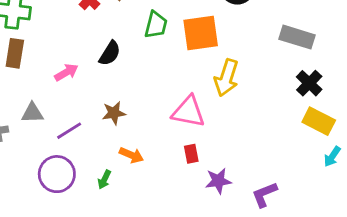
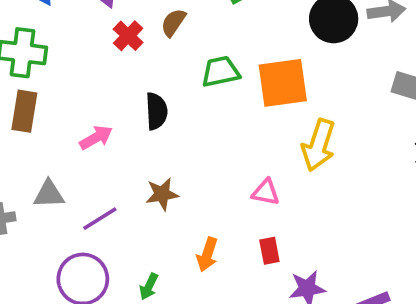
green trapezoid: (156, 25) -> (220, 72), turned -116
black semicircle: (110, 53) -> (156, 111), turned -35
pink triangle: (188, 112) -> (266, 192), size x0.6
orange arrow: (131, 155) -> (207, 254), moved, turned 85

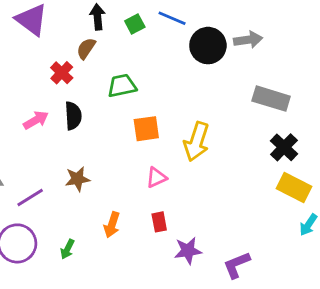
red cross: (128, 36) -> (62, 73), moved
orange square: (283, 83) -> (146, 129), moved, size x0.7
pink arrow: (96, 138) -> (36, 120), moved
pink triangle: (266, 192) -> (156, 177), turned -35

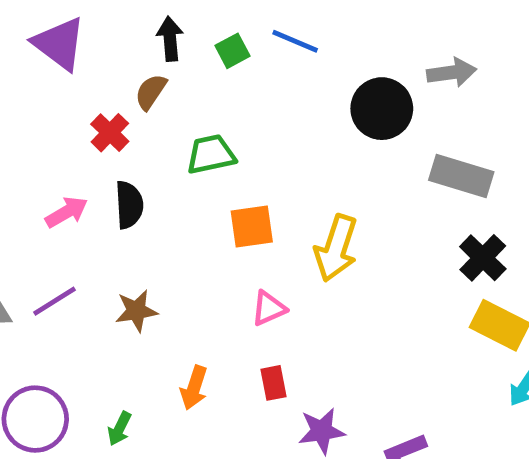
gray arrow: (248, 40) -> (452, 73), moved
black circle: (208, 46) -> (382, 109), moved
purple line: (30, 198) -> (54, 301), moved

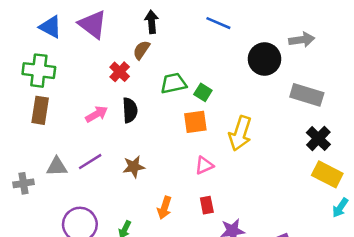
green square: (233, 51) -> (203, 92), moved, turned -30

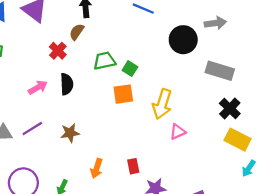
pink triangle: (204, 165) -> (178, 132), moved

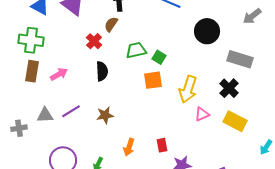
gray arrow: (215, 23) -> (252, 16), moved, turned 150
pink arrow: (38, 87) -> (59, 74), moved
black cross: (230, 108) -> (229, 88), moved
yellow rectangle: (238, 140) -> (235, 121), moved

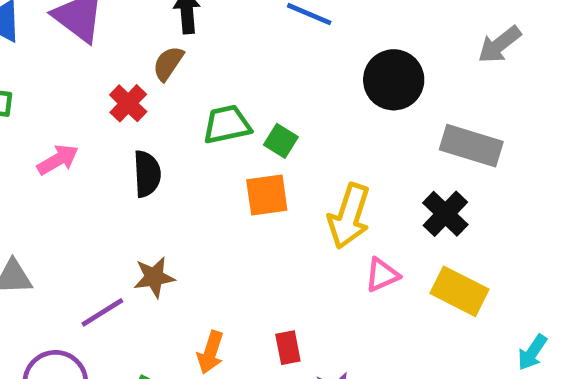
pink arrow: (59, 74) -> (58, 160), moved
purple line: (71, 111) -> (102, 312), moved

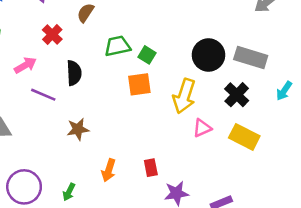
black circle: (394, 80) -> (208, 55), moved
red cross: (128, 103) -> (52, 34), moved
purple line: (102, 312) -> (43, 95), moved, turned 55
cyan arrow: (532, 352) -> (284, 91), moved

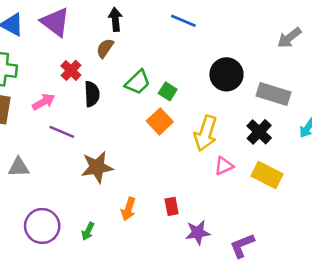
green trapezoid: (118, 46) -> (138, 82), turned 148
black circle: (208, 55) -> (226, 74), moved
black semicircle: (74, 73) -> (92, 94), moved
orange square: (139, 84) -> (160, 121), turned -35
brown star: (78, 129) -> (97, 167), size x1.4

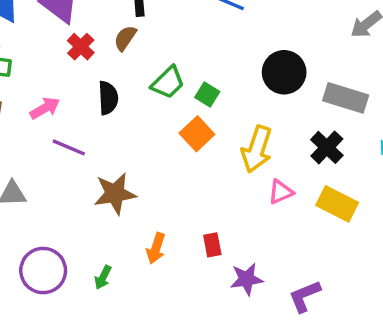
red cross: (71, 70) -> (81, 47), moved

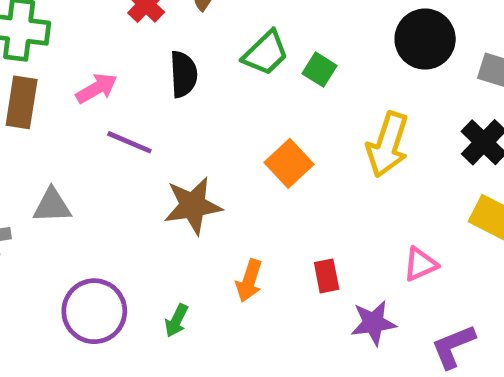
orange square: (197, 134) -> (289, 163), moved
pink triangle: (281, 192) -> (420, 264), moved

